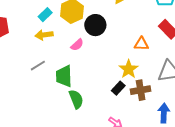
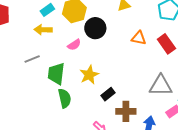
orange triangle: (141, 44) -> (139, 38), moved
yellow star: (129, 69) -> (89, 75), moved
brown cross: (141, 90) -> (126, 111), moved

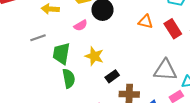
yellow star: (89, 75) -> (94, 56), turned -30

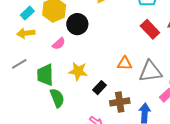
orange triangle: (145, 22) -> (125, 63), moved

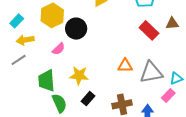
cyan rectangle: (27, 13) -> (17, 21), moved
gray line: (19, 64) -> (19, 60), moved
black rectangle: (99, 88) -> (88, 99), moved

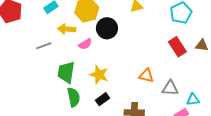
yellow arrow: (25, 40) -> (67, 29), moved
gray triangle: (151, 72) -> (170, 88), size x0.7

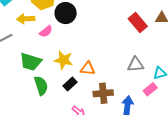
green trapezoid: (66, 72) -> (31, 62), turned -75
orange triangle: (146, 76) -> (88, 69), moved

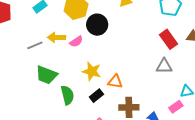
yellow arrow: (26, 19) -> (56, 37), moved
green trapezoid: (31, 62) -> (46, 75), moved
gray triangle: (136, 65) -> (164, 66), moved

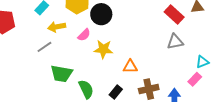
yellow arrow: (56, 37) -> (57, 27), moved
yellow star: (92, 71) -> (103, 49), moved
black rectangle: (96, 96) -> (116, 92), moved

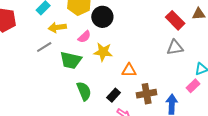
green trapezoid: (62, 74) -> (71, 60), moved

